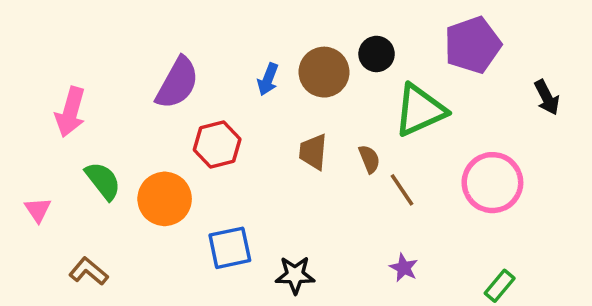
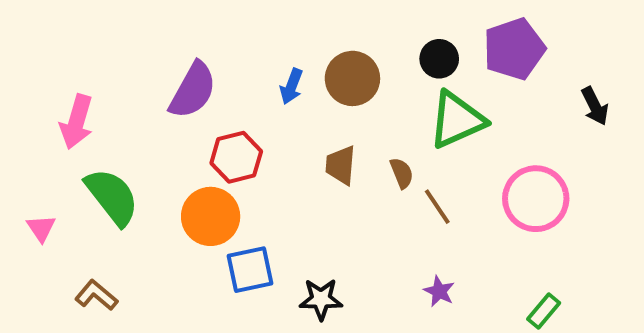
black circle: (377, 54) -> (439, 59), moved
green semicircle: (103, 181) -> (112, 197), size x1.4
orange circle: (165, 199) -> (211, 216), moved

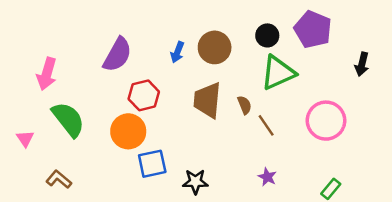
purple pentagon: (514, 49) -> (313, 29), turned -30
black arrow: (595, 106) -> (362, 64), turned 40
brown trapezoid: (341, 165) -> (207, 100), size x1.5

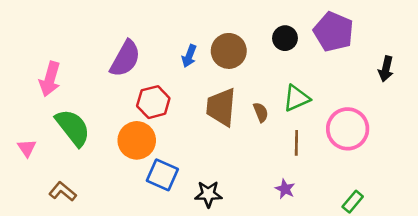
green triangle: (278, 73) -> (296, 98), moved, size x0.7
brown line: (266, 125) -> (296, 143), moved, turned 35
blue square: (152, 164) -> (162, 175), turned 36

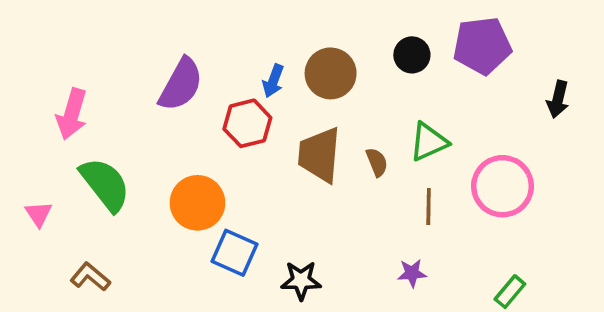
purple pentagon: (334, 32) -> (482, 46), turned -30
red hexagon: (153, 102) -> (247, 123), moved
purple star: (285, 189) -> (412, 273), turned -30

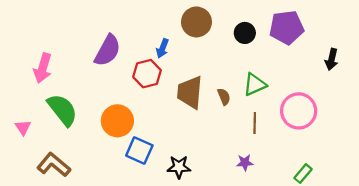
brown circle: (331, 73) -> (196, 22), moved
brown L-shape: (90, 277) -> (54, 165), size x1.4

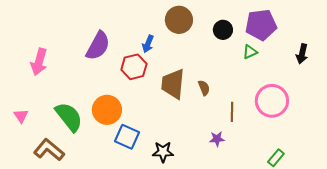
green triangle: (255, 85) -> (250, 52), moved, size x0.7
green semicircle: (62, 110) -> (69, 117), moved
purple star: (245, 163) -> (217, 139), moved

